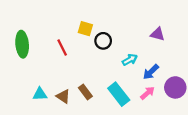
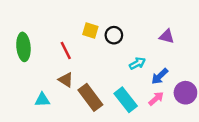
black circle: (103, 41) -> (114, 35), moved
brown rectangle: (85, 92) -> (90, 97), size x1.6
brown triangle: (63, 96) -> (66, 80), moved

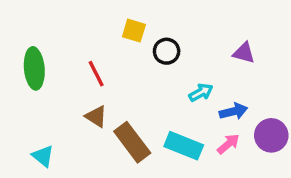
yellow square: (90, 30) -> (134, 31), moved
blue arrow: (160, 76) -> (233, 111), turned -150
cyan triangle: (42, 100) -> (43, 156), moved, turned 42
cyan rectangle: (126, 100) -> (184, 146), turned -30

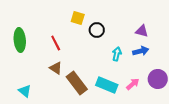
cyan arrow: (201, 92) -> (117, 54), turned -48
blue arrow: (233, 111) -> (141, 51), moved

